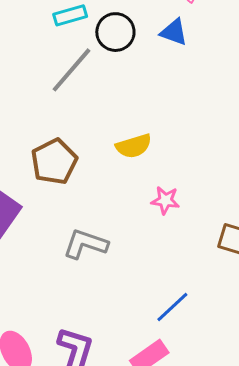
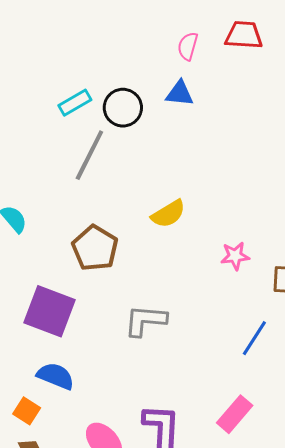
pink star: (165, 200) -> (235, 256), moved
blue line: (172, 307) -> (254, 338), moved

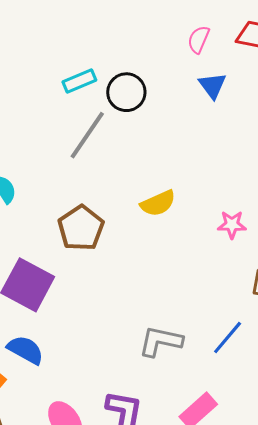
blue triangle: (180, 94) -> (212, 86), moved, turned 40
pink star: (235, 256) -> (232, 225), moved
gray L-shape: (145, 320) -> (161, 341), moved

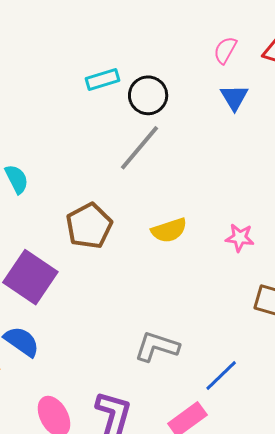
gray line: (87, 135) -> (140, 148), moved
yellow semicircle: (158, 203) -> (169, 230), moved
blue line: (228, 338) -> (221, 376), moved

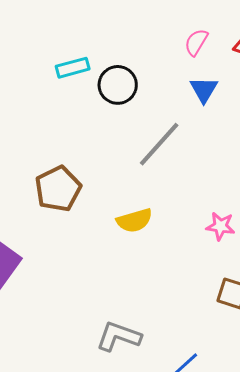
gray line: (140, 148) -> (159, 144), moved
brown pentagon: (89, 226) -> (58, 189), moved
pink star: (240, 238) -> (220, 226), moved

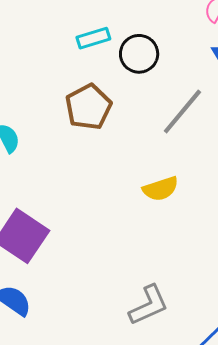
brown pentagon: (58, 189) -> (88, 107), moved
gray L-shape: (119, 336) -> (149, 305), turned 138

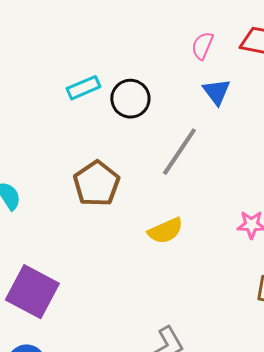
brown pentagon: (88, 107) -> (96, 184), moved

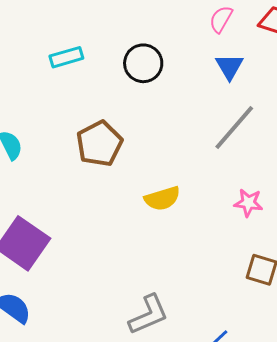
cyan rectangle: (83, 88) -> (66, 57), moved
gray line: (179, 152) -> (234, 128), moved

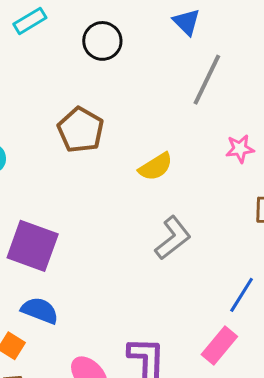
cyan rectangle: (66, 57) -> (30, 21), moved
gray L-shape: (149, 315) -> (173, 238), moved

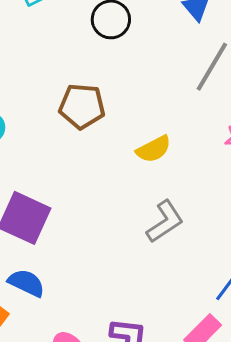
brown pentagon: (81, 130) -> (82, 106), turned -30

